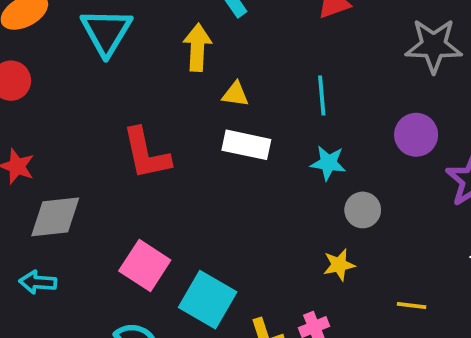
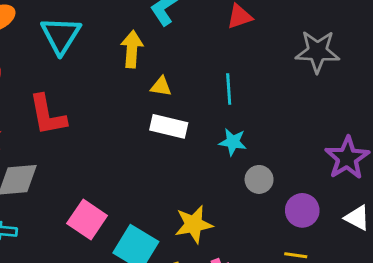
purple circle: (416, 135) -> (302, 210), moved
red L-shape: (146, 154) -> (47, 115), moved
yellow star: (339, 265) -> (194, 224), moved, size x1.5

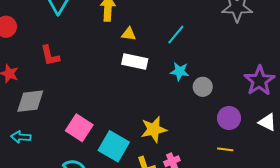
cyan line: (229, 89) -> (176, 35), turned 45
red L-shape: (47, 115) -> (50, 56), size x0.7
gray circle: (259, 179) -> (203, 87), moved

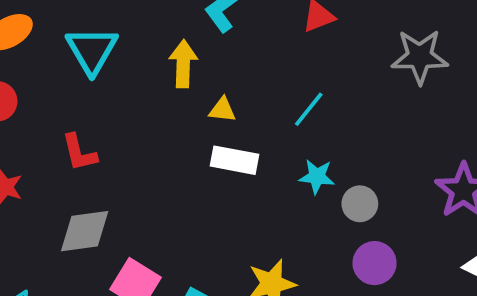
gray diamond: (30, 101) -> (85, 231), moved
purple circle: (229, 118) -> (375, 263), moved

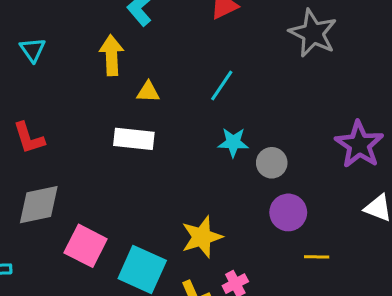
cyan triangle: (92, 50) -> (33, 50), size x0.6
gray star: (420, 57) -> (313, 33), turned 30
white rectangle: (234, 160) -> (134, 139), moved

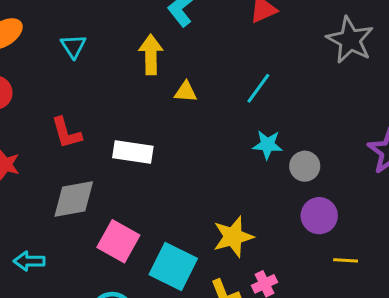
white rectangle: (134, 139) -> (133, 152), moved

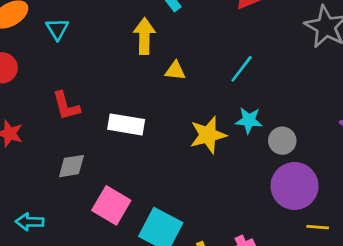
cyan triangle: (73, 46) -> (57, 29), moved
gray diamond: (74, 199) -> (71, 166), size x0.7
purple circle: (319, 216) -> (295, 186), size x1.4
yellow star: (233, 237) -> (208, 135), moved

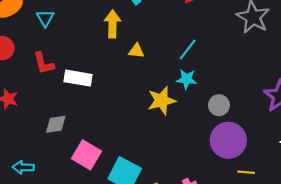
red L-shape: (66, 106) -> (44, 63), moved
cyan star: (249, 120) -> (187, 79), moved
white rectangle: (126, 124) -> (78, 78), moved

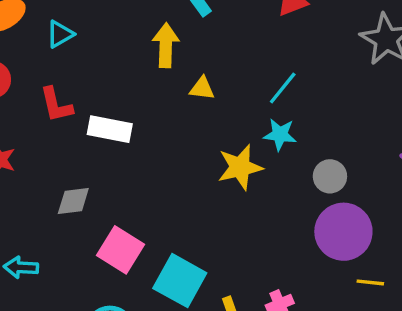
cyan triangle: (45, 18) -> (60, 34), turned 30

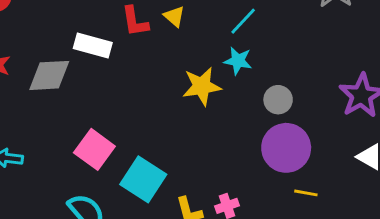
yellow triangle: (202, 88) -> (174, 16), turned 30
red L-shape: (56, 105) -> (135, 21), moved
gray diamond: (73, 201) -> (49, 75), moved, size x1.4

